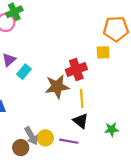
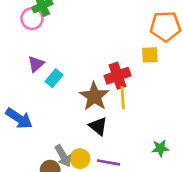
brown star: (57, 87) -> (94, 96), turned -30
yellow line: (82, 98) -> (123, 98), moved
black triangle: (81, 121) -> (98, 126), moved

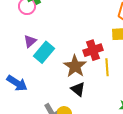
cyan rectangle: (54, 78) -> (44, 52), size x1.5
yellow line: (123, 98) -> (107, 67), moved

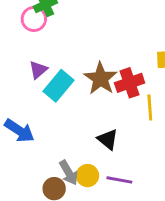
brown star: (75, 66) -> (101, 78), moved

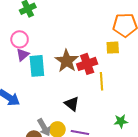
pink circle: (34, 19) -> (20, 39), moved
cyan rectangle: (58, 86) -> (37, 66), turned -45

